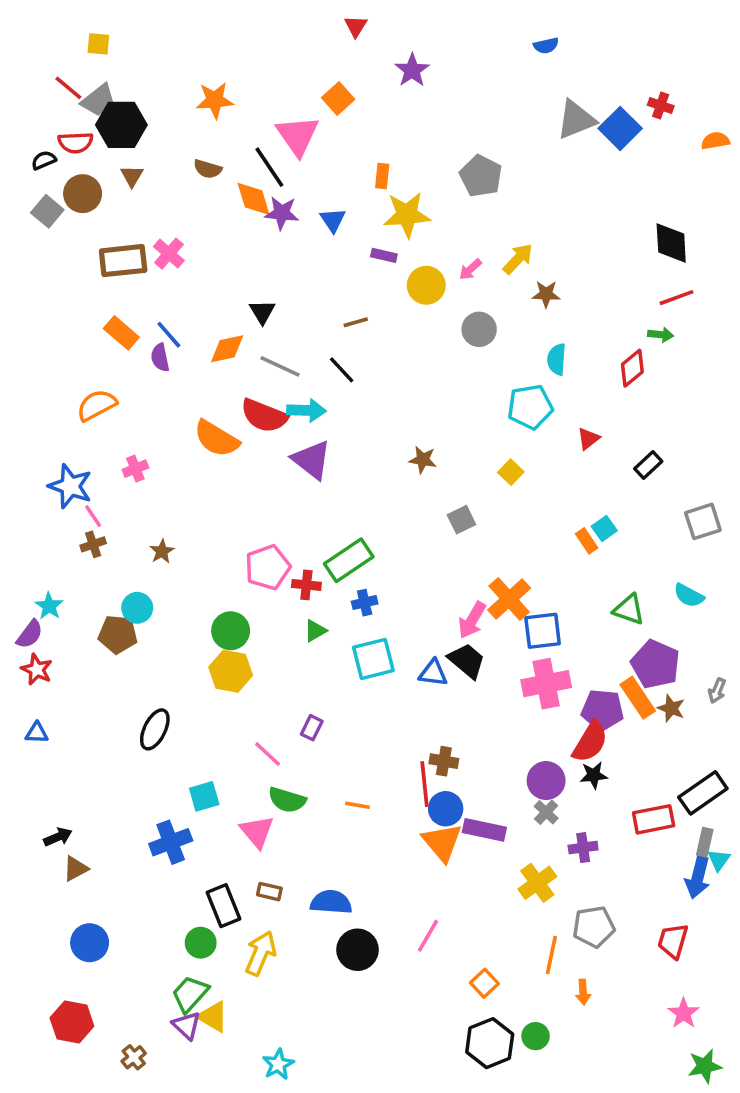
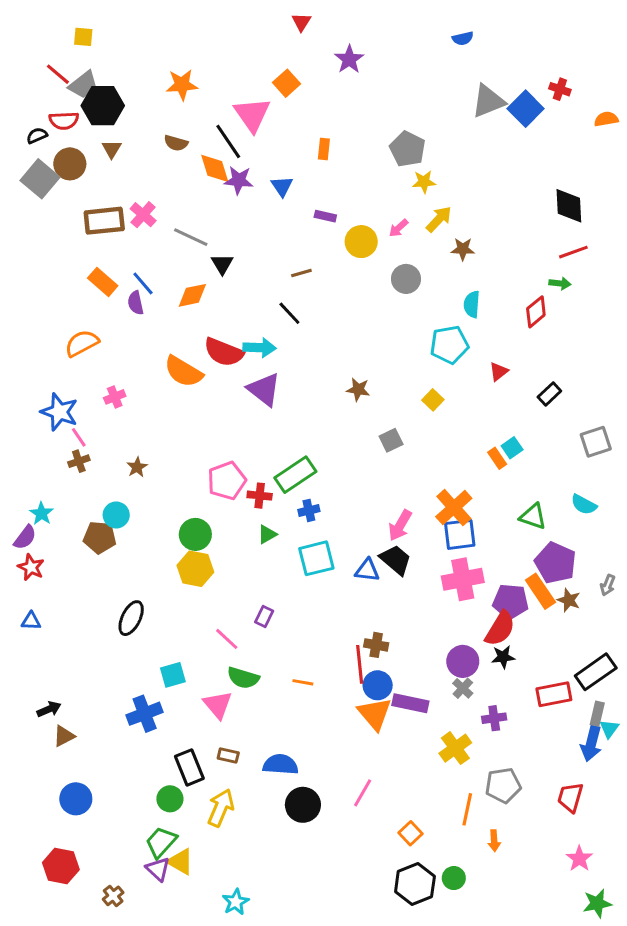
gray square: (47, 211) -> (40, 179), size x1.4
yellow star: (407, 215) -> (424, 182), moved, size x0.6
gray line: (280, 366) -> (191, 237), moved
orange cross: (509, 599) -> (454, 508), moved

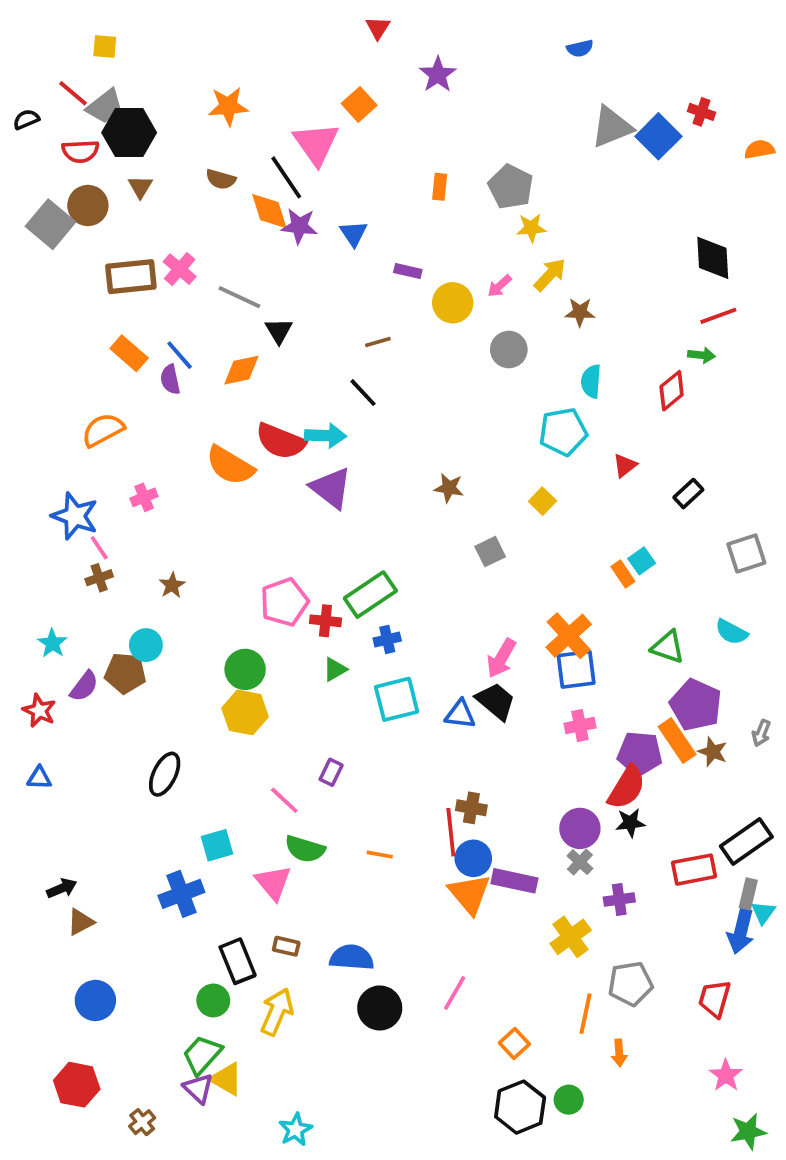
black semicircle: (37, 136) -> (26, 119), moved
orange rectangle: (324, 149) -> (440, 187), moved
purple semicircle: (25, 537) -> (84, 686), moved
pink cross: (463, 579) -> (580, 726), size x0.6

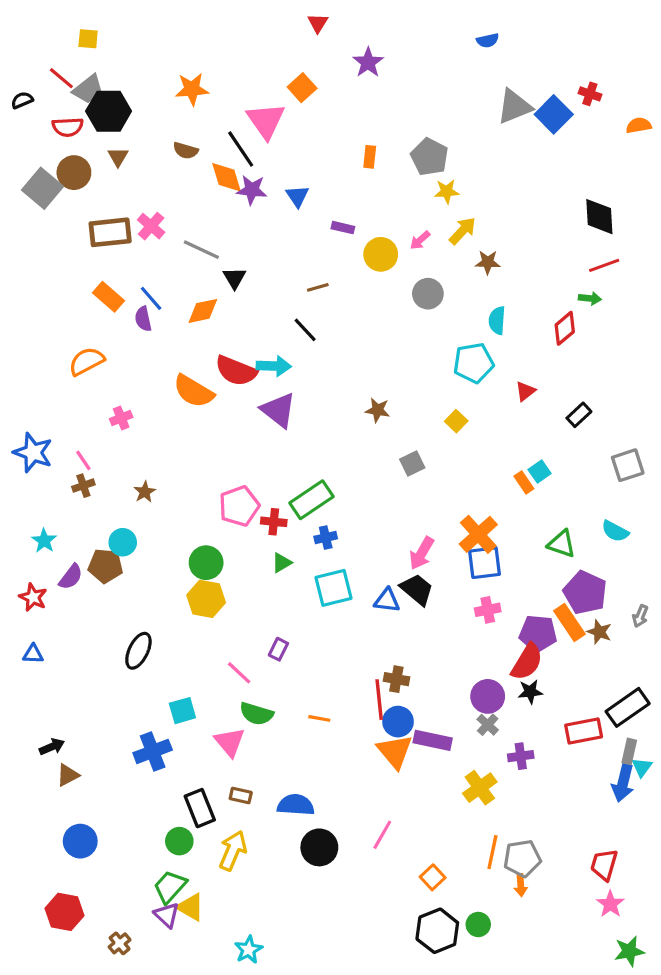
blue star: (75, 516) -> (33, 453), moved
gray pentagon: (630, 984) -> (522, 858), moved
red trapezoid: (715, 999) -> (604, 865), moved

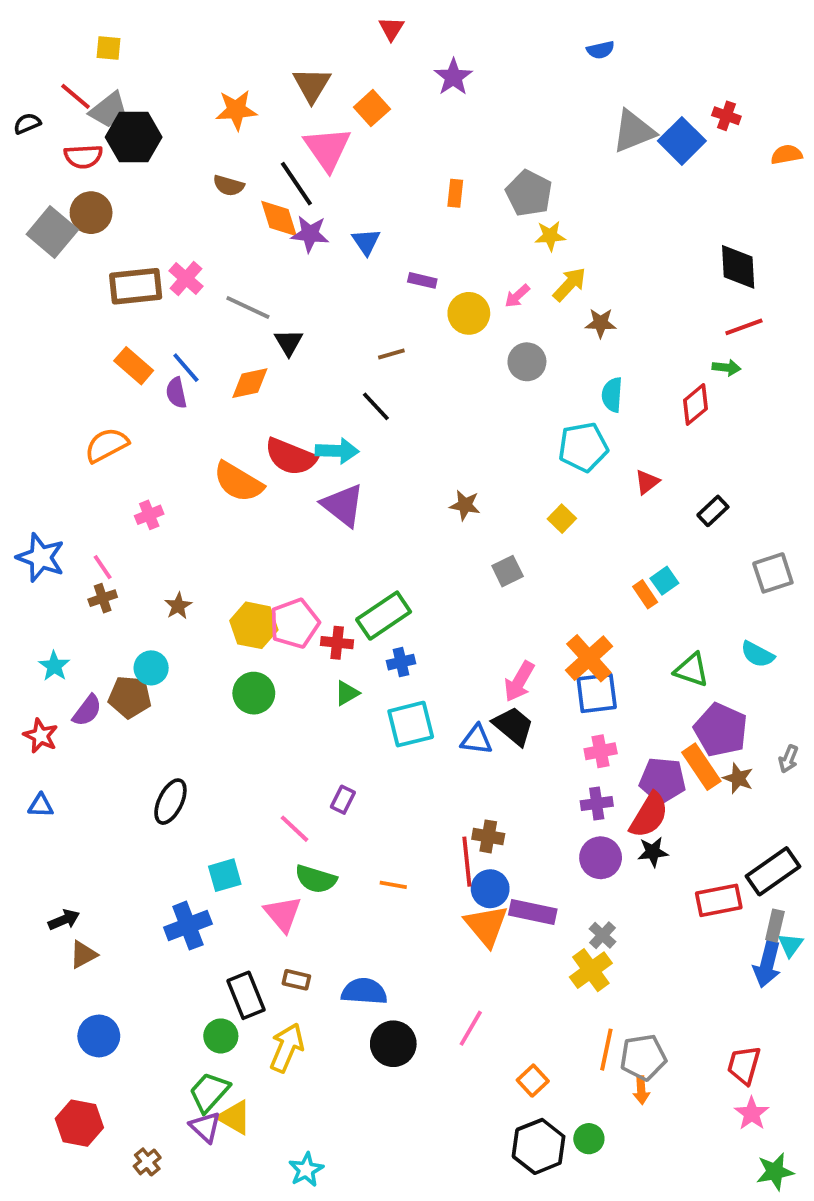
brown triangle: (118, 157) -> (312, 85), moved, size x1.5
yellow hexagon: (206, 599) -> (254, 625), moved
gray cross: (488, 725) -> (602, 935), moved
purple cross: (521, 756) -> (597, 804), moved

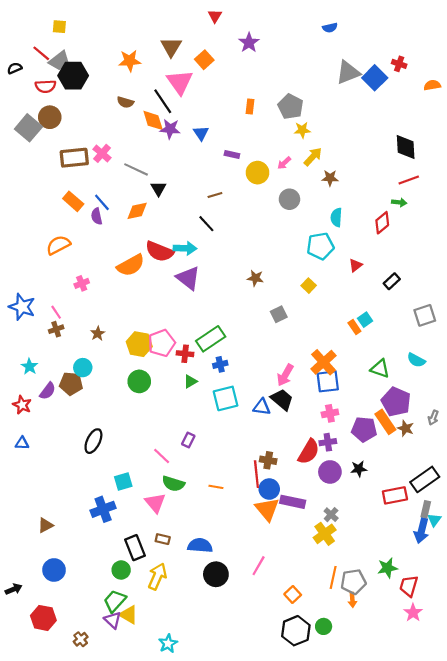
orange semicircle: (238, 482) -> (131, 265), turned -60
red semicircle: (649, 815) -> (309, 452), moved
black arrow: (64, 920) -> (14, 589), moved
green star: (775, 1172) -> (387, 568), moved

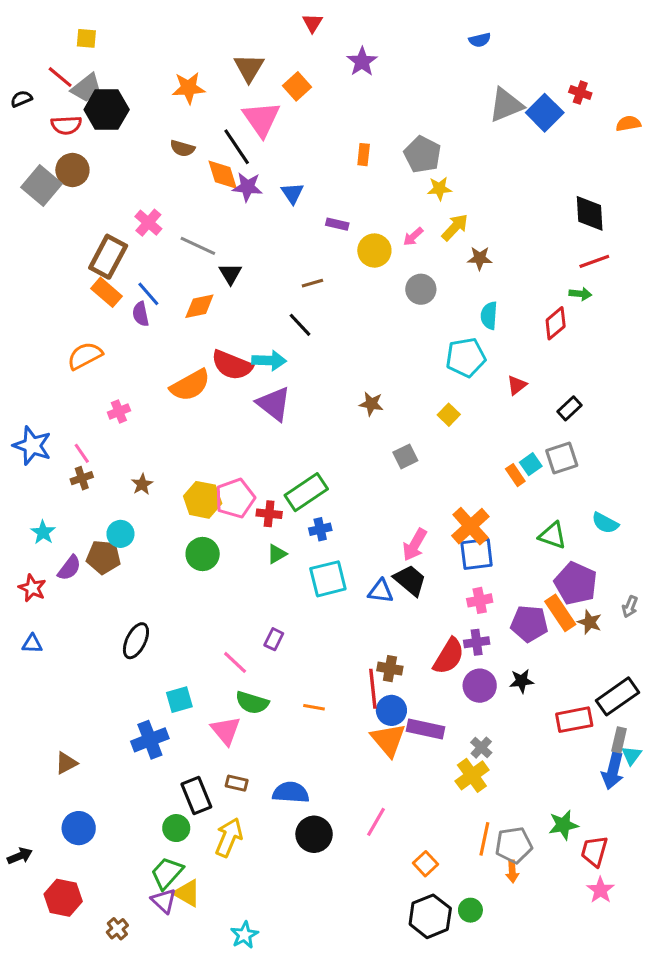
brown rectangle: (74, 158) -> (108, 257), moved, turned -56
gray square: (425, 315) -> (562, 458), moved

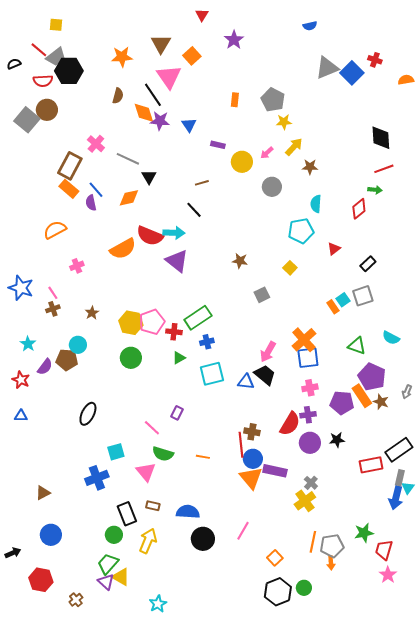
brown semicircle: (182, 148) -> (118, 96), turned -91

